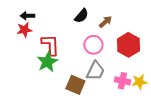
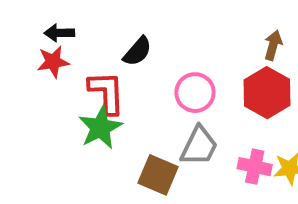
black semicircle: (81, 16) -> (137, 51), moved
brown arrow: (105, 22) -> (273, 45), moved, turned -32

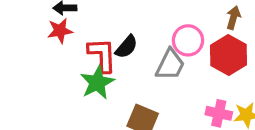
black semicircle: (137, 51) -> (126, 47), moved
pink circle: (195, 93) -> (188, 40), moved
gray trapezoid: (199, 146) -> (170, 65), moved

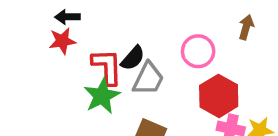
red hexagon: (229, 55) -> (219, 96), moved
gray trapezoid: (170, 65) -> (148, 79), moved

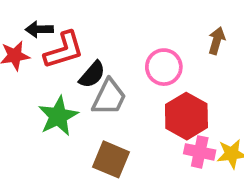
black arrow: (67, 17) -> (39, 29), moved
red L-shape: (107, 67) -> (64, 50), moved, turned 75

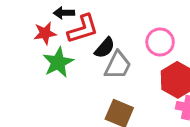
green star: (58, 116) -> (58, 62), moved

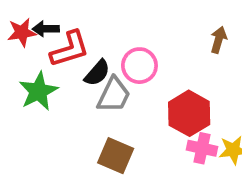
red star: (45, 33) -> (22, 32), moved
pink circle: (160, 42) -> (139, 66), moved

